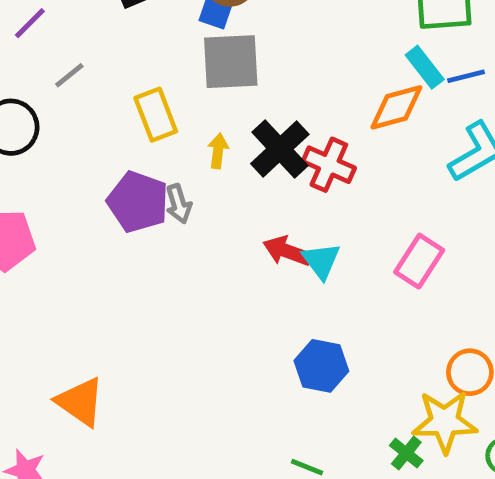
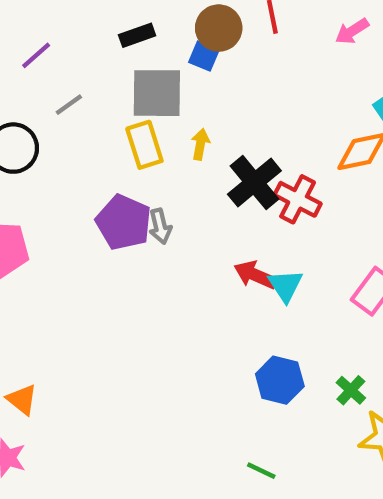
gray square: (231, 62) -> (157, 93), moved
yellow arrow: (218, 151) -> (200, 144), moved
orange triangle: (80, 402) -> (22, 400), moved, size x0.7
green cross: (406, 453) -> (351, 390), moved

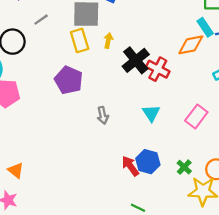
gray arrow: (160, 226) -> (103, 115), moved
red arrow: (255, 275) -> (130, 166), moved, turned 30

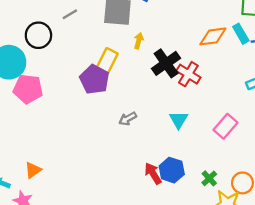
yellow rectangle: (80, 40) -> (107, 61), moved, turned 40
orange diamond: (191, 45) -> (213, 36), moved
gray arrow: (103, 115) -> (128, 119), turned 70
orange triangle: (16, 170) -> (33, 170), turned 42

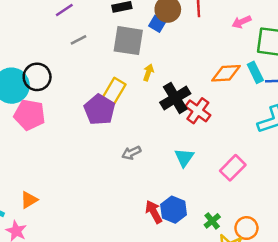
black circle: (38, 35) -> (37, 77), moved

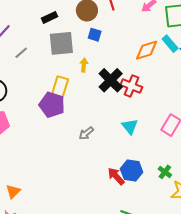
blue square: (157, 24) -> (95, 35), moved

